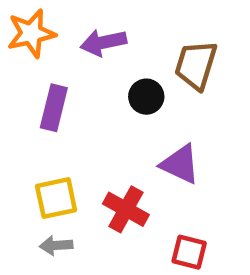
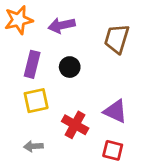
black circle: (146, 97) -> (70, 67), moved
purple triangle: (180, 164) -> (115, 111), moved
yellow square: (56, 198) -> (36, 101), moved

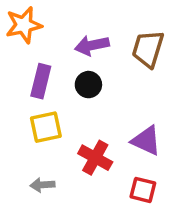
purple arrow: (62, 25) -> (92, 45), moved

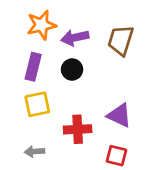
orange star: (24, 25) -> (41, 25), moved
red cross: (95, 158) -> (78, 129), turned -32

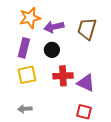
red cross: (78, 129) -> (63, 76), moved

